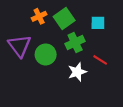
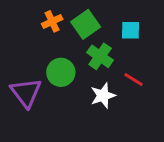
green cross: (75, 42) -> (100, 56), turned -30
purple triangle: (19, 46) -> (26, 93), moved

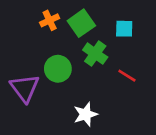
white star: (103, 96) -> (86, 114), moved

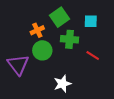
orange cross: (50, 20) -> (37, 30), moved
green cross: (95, 54) -> (70, 39), turned -30

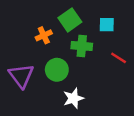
green circle: (42, 50) -> (57, 70), moved
red line: (93, 55) -> (119, 58), moved

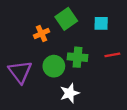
green cross: (82, 46) -> (77, 57), moved
red line: (119, 58) -> (112, 55), turned -42

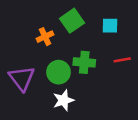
white star: (70, 93) -> (63, 100), moved

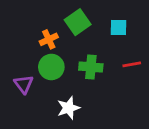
green circle: (58, 72) -> (51, 67), moved
purple triangle: (22, 78) -> (24, 84), size x0.7

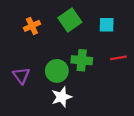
orange cross: (49, 39) -> (32, 26), moved
green circle: (51, 67) -> (57, 71), moved

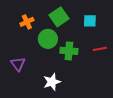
green circle: (57, 71) -> (48, 39), moved

